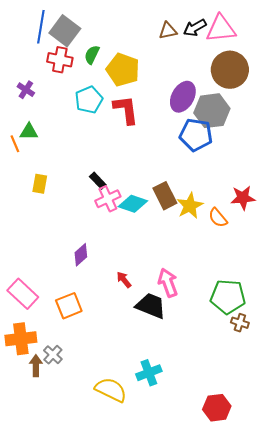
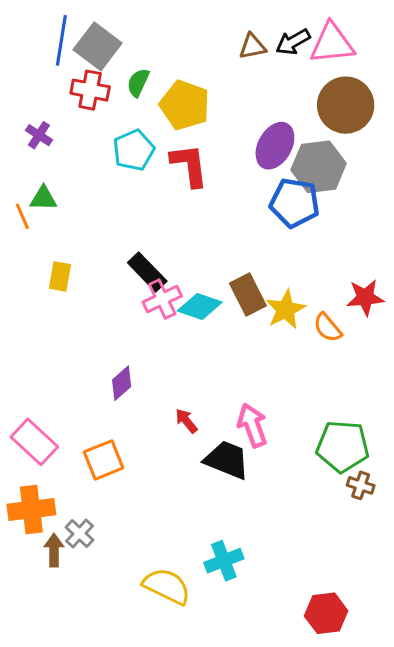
black rectangle: (98, 181) -> (147, 272), size x1.5

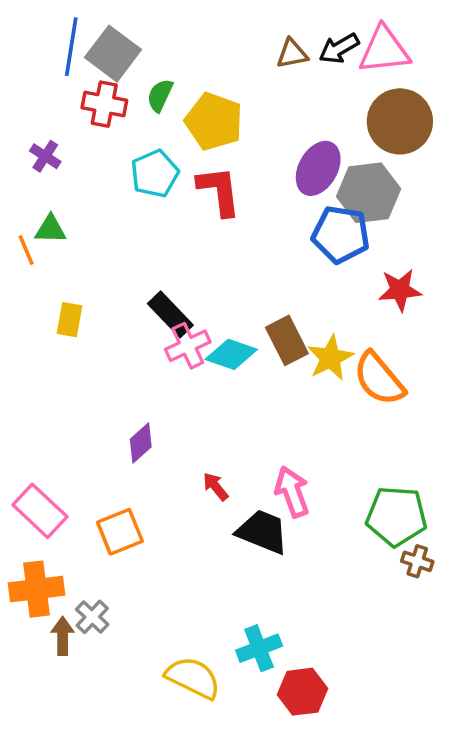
red star: (365, 298) -> (400, 290), moved
orange semicircle: (328, 328) -> (379, 379), size x1.6
red hexagon: (326, 613) -> (303, 692), moved

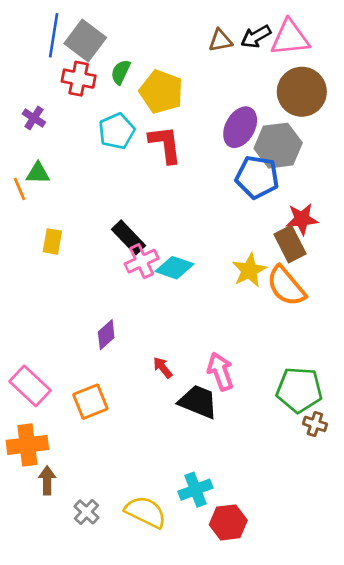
brown rectangle: (287, 340) -> (290, 244), moved
gray cross: (92, 617) -> (86, 512), moved

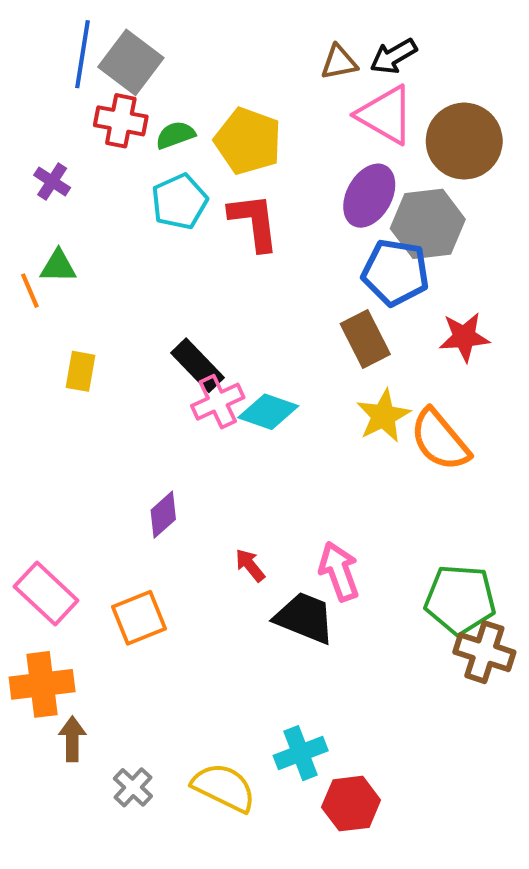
pink triangle: (290, 38) -> (385, 115), moved, turned 36
green semicircle: (121, 72) -> (175, 135), moved, turned 45
brown rectangle: (290, 244) -> (365, 339), moved
brown cross: (315, 424) -> (484, 652), size x1.6

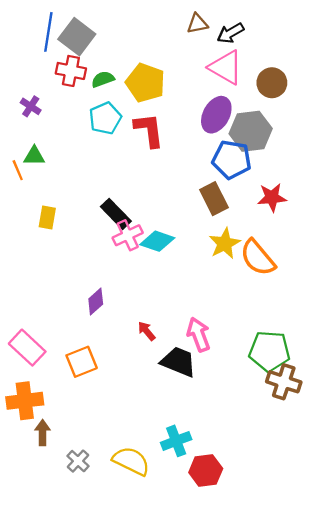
brown triangle: (339, 62) -> (197, 24), moved
brown circle: (464, 141) -> (272, 83), size x0.7

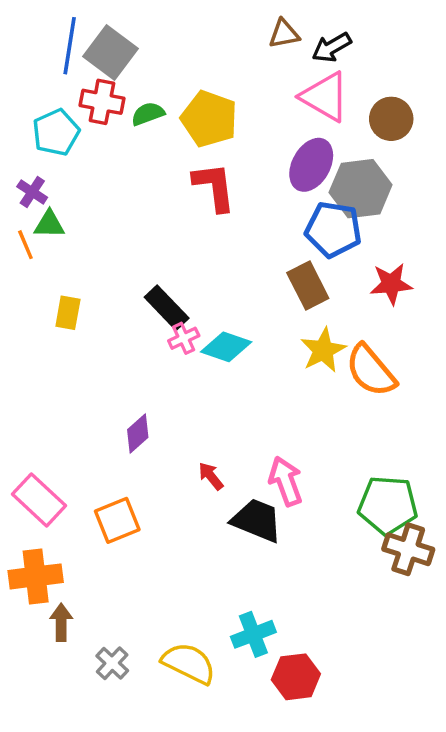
purple cross: (31, 106) -> (32, 192), moved
cyan pentagon: (105, 118) -> (56, 132), moved
pink cross: (128, 235) -> (184, 338), size x0.7

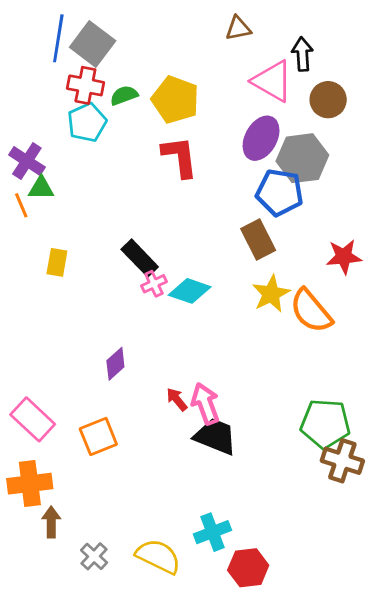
black arrow: (332, 47) -> (302, 54), moved, turned 116
cyan pentagon: (56, 132) -> (87, 122), moved
purple cross: (32, 192) -> (27, 161), size x1.4
red star: (391, 284) -> (344, 257), moved
pink arrow: (286, 481) -> (205, 404), moved

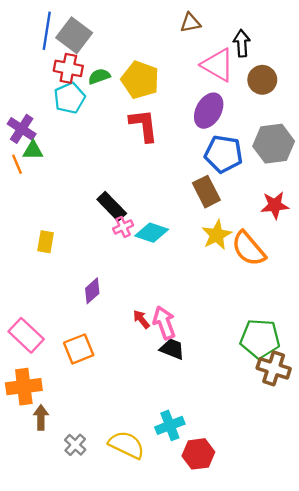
gray hexagon: (302, 158) -> (274, 144), moved
yellow rectangle: (57, 262) -> (46, 242), moved
black trapezoid: (215, 436) -> (172, 349), size x0.7

